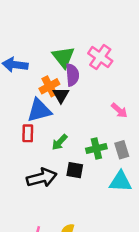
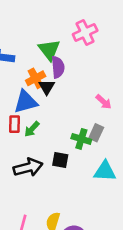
pink cross: (100, 57) -> (85, 33), moved, turned 30
green arrow: (60, 142) -> (32, 129), moved
green cross: (96, 149) -> (81, 139), turned 30
gray rectangle: (122, 150) -> (96, 133), moved, turned 42

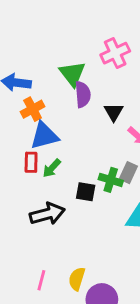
orange cross: (36, 78) -> (33, 109), moved
black triangle: (47, 87) -> (114, 112), moved
black square: (60, 160) -> (86, 192), moved

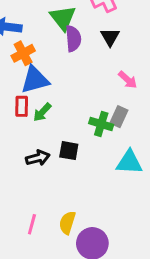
black triangle: (114, 112) -> (110, 37), moved
black square: (86, 192) -> (69, 151), moved
black arrow: (47, 214) -> (38, 158), size x0.7

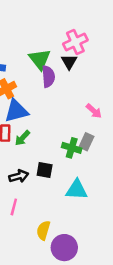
black triangle: (110, 37) -> (69, 62), moved
cyan triangle: (129, 162) -> (77, 190), moved
pink line: (32, 224) -> (14, 207), moved

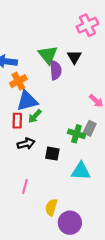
pink cross: (75, 42) -> (87, 25), moved
green arrow: (22, 138) -> (35, 116), moved
black arrow: (19, 176) -> (26, 144), moved

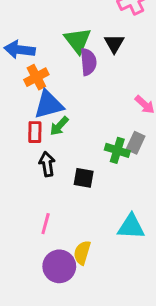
black arrow: (26, 144) -> (47, 164), turned -84
cyan triangle: (81, 171) -> (131, 227), moved
purple circle: (70, 223) -> (59, 266), moved

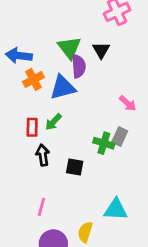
blue triangle: (49, 105) -> (63, 87), moved
yellow semicircle: (82, 253) -> (85, 232), moved

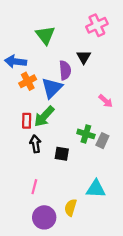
green triangle: (69, 48) -> (45, 35), moved
blue triangle: (63, 87) -> (52, 88), turned -30
green arrow: (53, 122) -> (44, 116), size x1.5
gray rectangle: (120, 137) -> (102, 141), moved

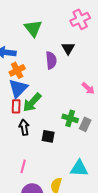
blue triangle: (52, 88) -> (18, 88), moved

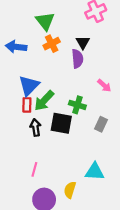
purple semicircle: (51, 60) -> (77, 59), moved
orange cross: (17, 70) -> (52, 44), moved
green cross: (70, 118) -> (77, 105), moved
black square: (48, 136) -> (61, 123), moved, size x1.5

